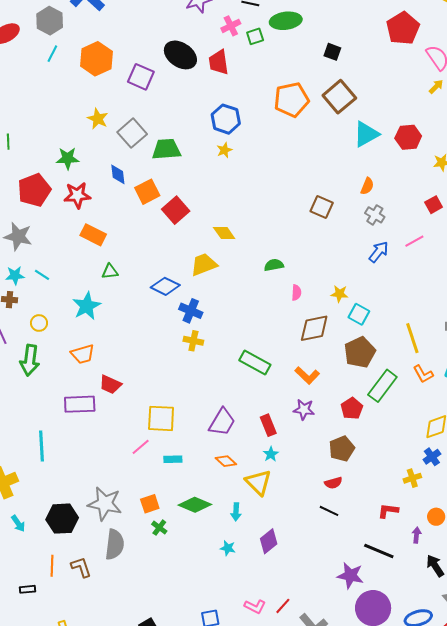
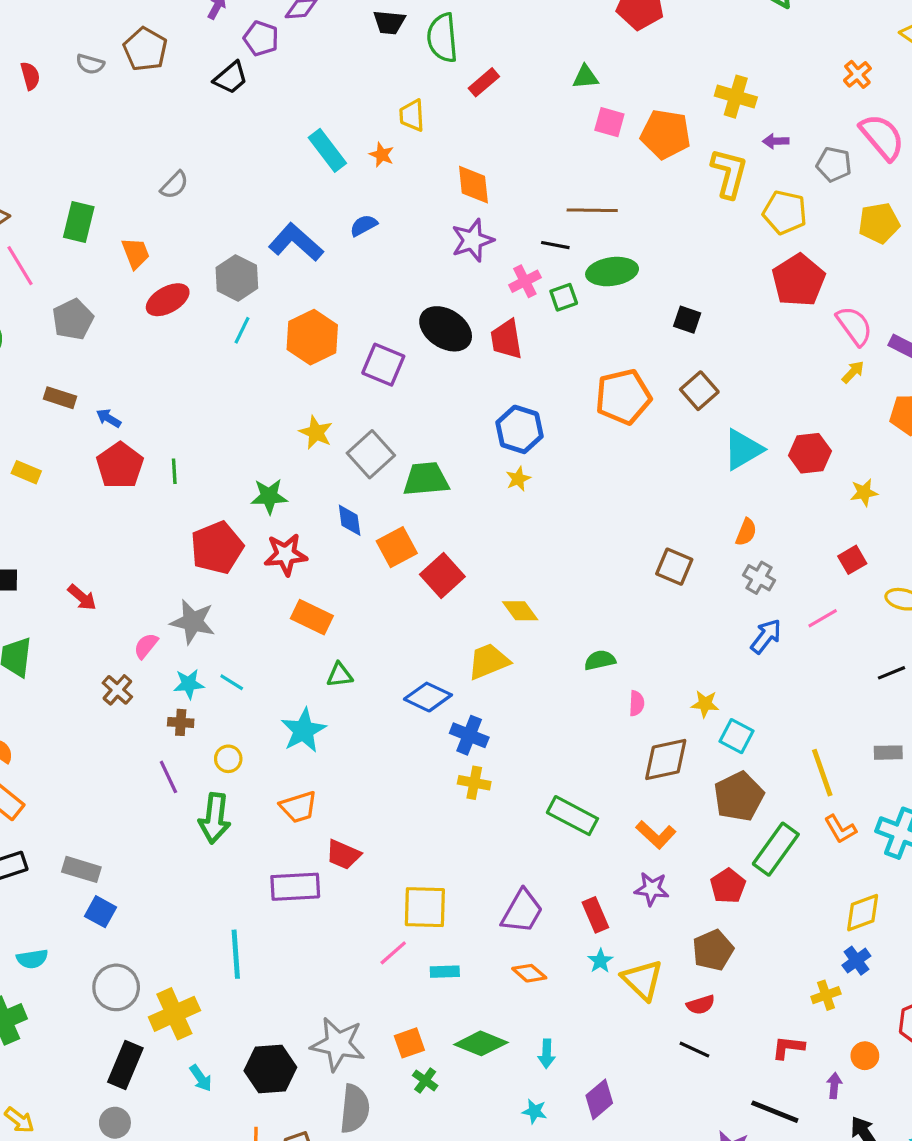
brown square: (339, 97) -> (699, 391), size x0.7
yellow triangle: (258, 482) -> (642, 980), moved

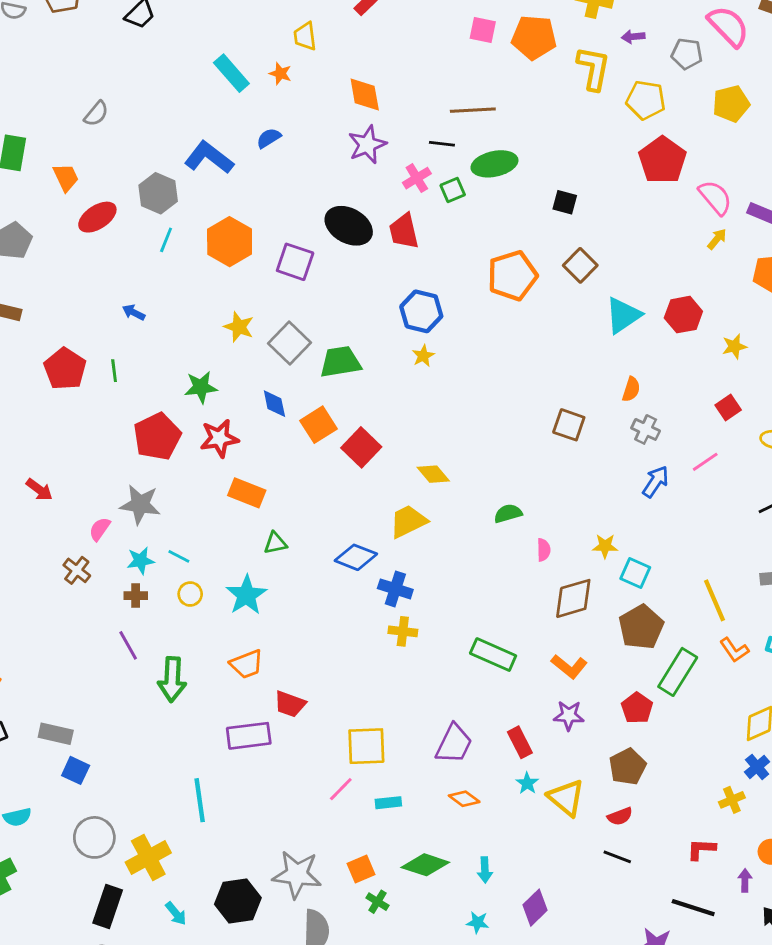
blue arrow: (109, 418) -> (134, 312), moved
yellow circle: (228, 759) -> (190, 594), moved

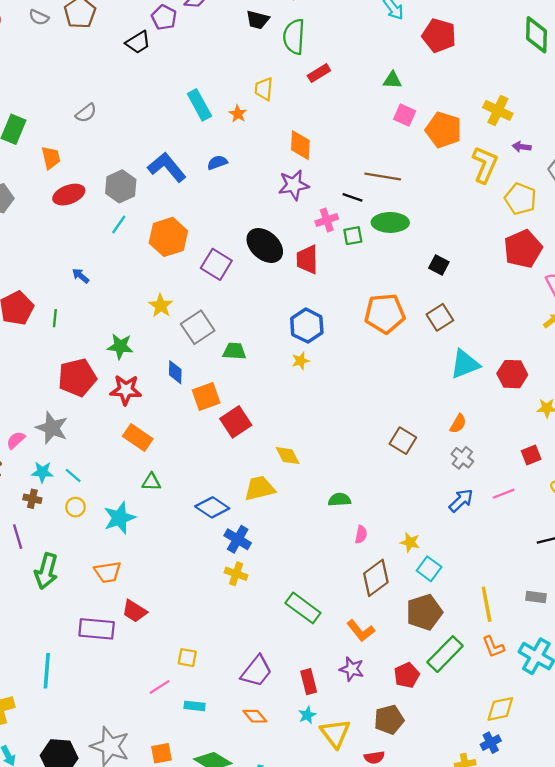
green trapezoid: (340, 362) -> (234, 351), size x0.7
brown diamond: (573, 598) -> (376, 578), turned -33
yellow square: (366, 746) -> (187, 658), size x0.6

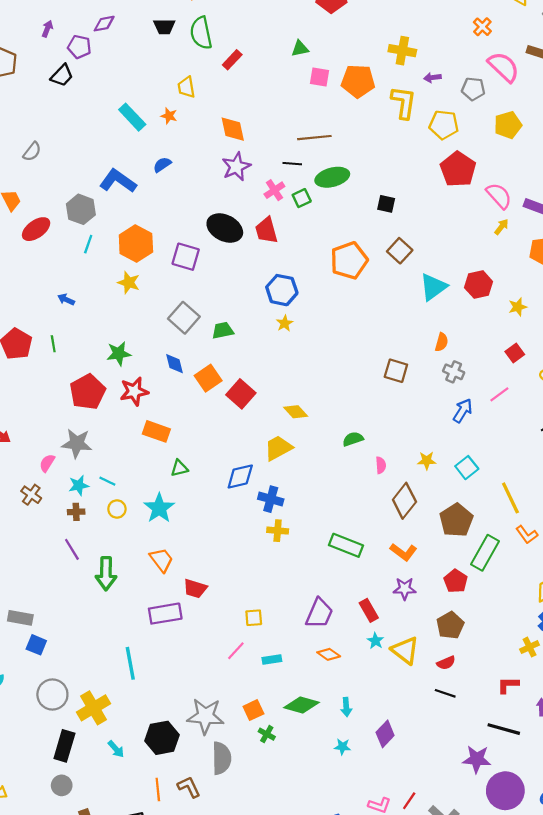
yellow star: (161, 306) -> (129, 283), moved
blue diamond: (212, 507) -> (240, 476), turned -32
cyan square: (429, 569) -> (467, 468), moved, turned 30
orange trapezoid: (108, 572) -> (161, 560), turned -104

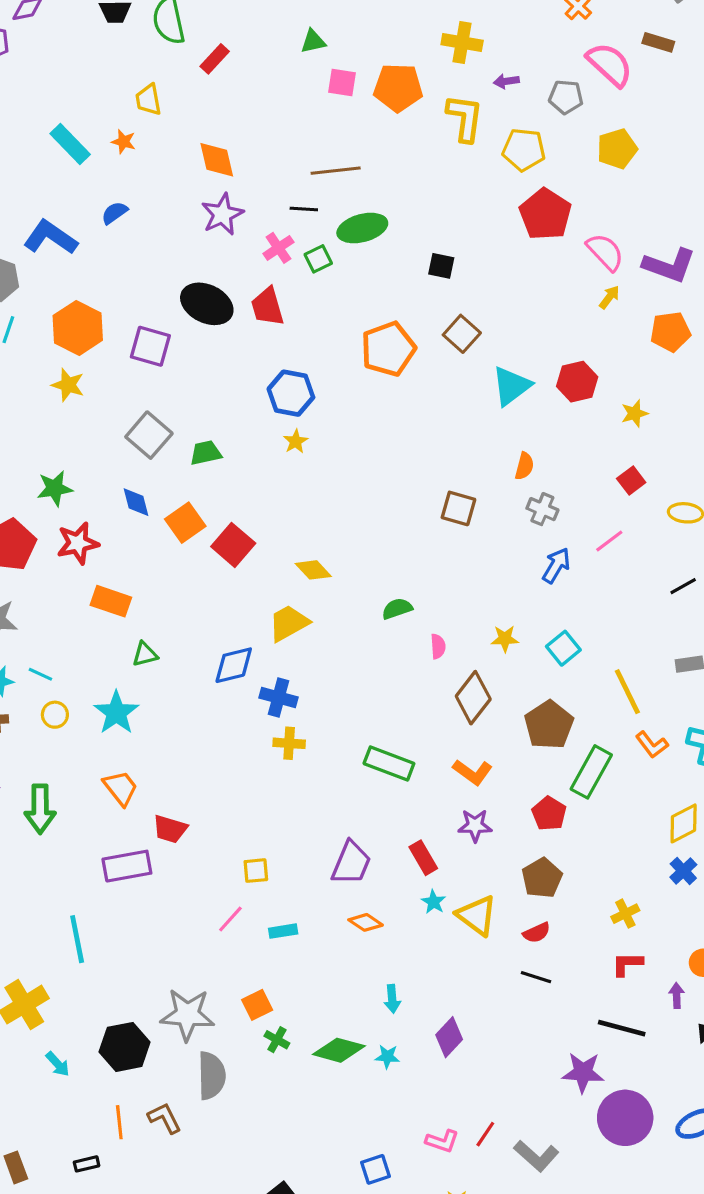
yellow cross: (529, 647) -> (625, 914), moved
green diamond: (301, 705) -> (339, 1050), moved

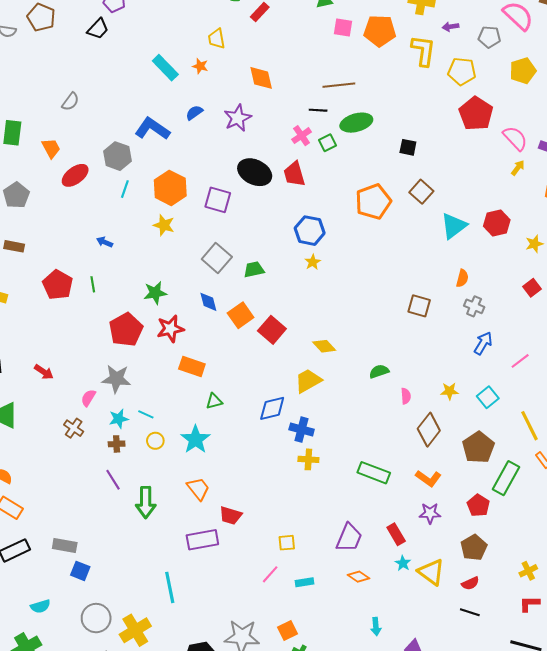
purple star: (222, 214) -> (238, 118), moved
pink line: (609, 541) -> (520, 361), moved

